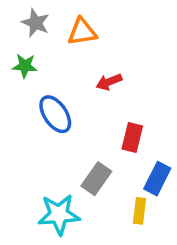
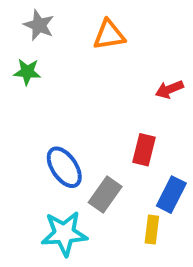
orange triangle: (82, 32) -> (109, 35), moved
red arrow: (109, 82) -> (169, 89), moved
blue ellipse: (55, 114) -> (64, 167), moved

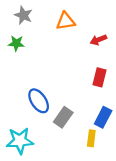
red arrow: (169, 89) -> (98, 40), moved
red rectangle: (144, 150) -> (100, 77), moved
cyan star: (64, 233) -> (20, 141), moved

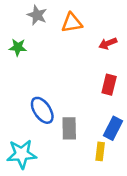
gray star: (23, 15) -> (37, 15), moved
gray rectangle: (63, 117) -> (69, 128), turned -36

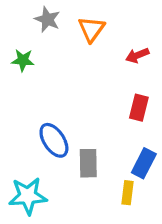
orange triangle: (72, 23) -> (92, 29), turned -45

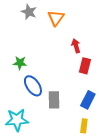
red arrow: (137, 55) -> (76, 46), moved, turned 96
green star: (23, 60) -> (20, 63), moved
yellow rectangle: (127, 193) -> (84, 126), moved

